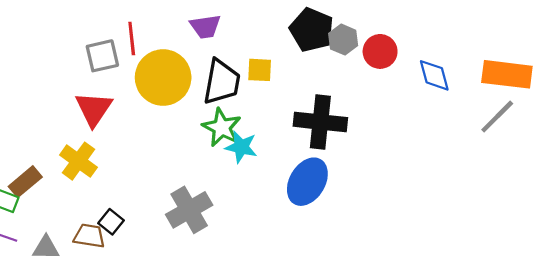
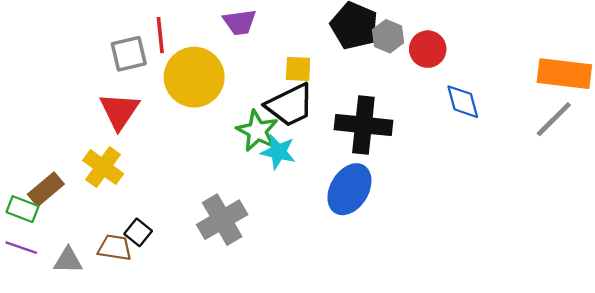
blue diamond: (434, 75) -> (463, 102), moved
black trapezoid: (222, 82) -> (290, 105), moved, turned 54

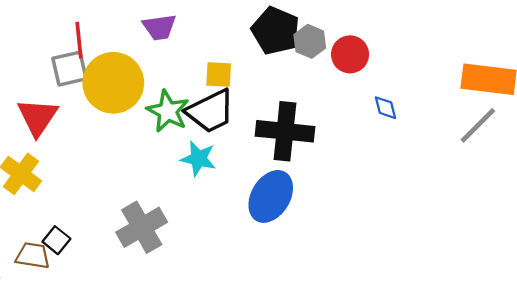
gray square: (129, 54) -> (69, 69), moved
blue diamond: (463, 102) -> (386, 108), size x0.7
green star: (257, 131) -> (168, 111), moved

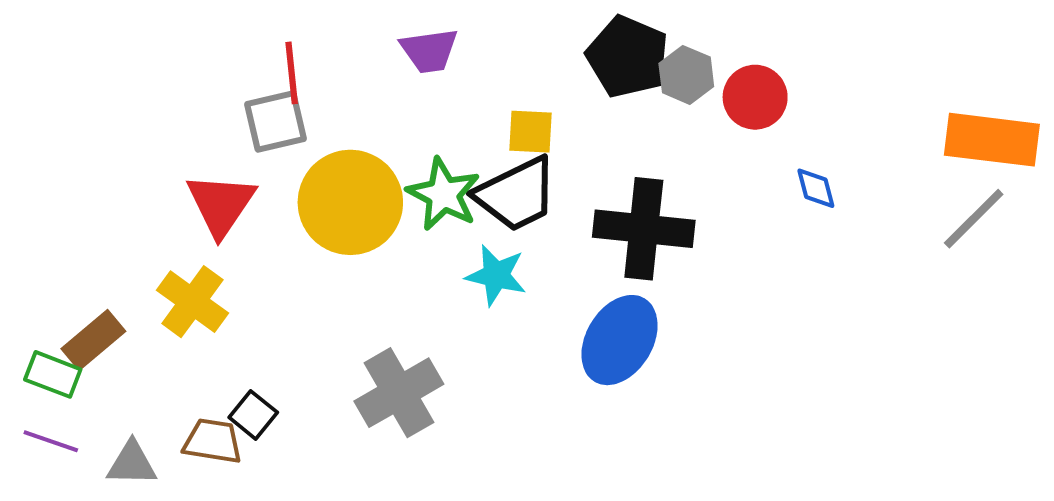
yellow circle: (113, 83) -> (350, 202), moved

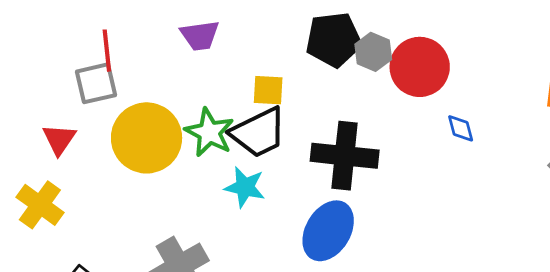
black pentagon: (628, 57) -> (334, 40), turned -30
red circle: (755, 97) -> (420, 67), size x1.4
red triangle: (221, 204) -> (59, 139), size x0.7

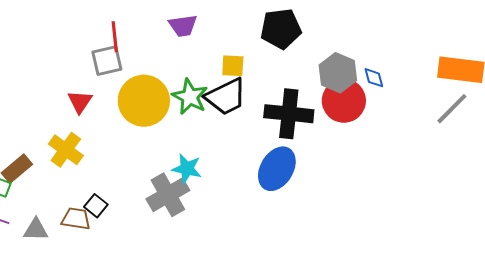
gray hexagon: (373, 52) -> (338, 73), moved, size x1.4
red circle: (420, 67) -> (344, 101), moved
blue diamond: (461, 128) -> (374, 78), moved
cyan star: (245, 187) -> (187, 169), moved

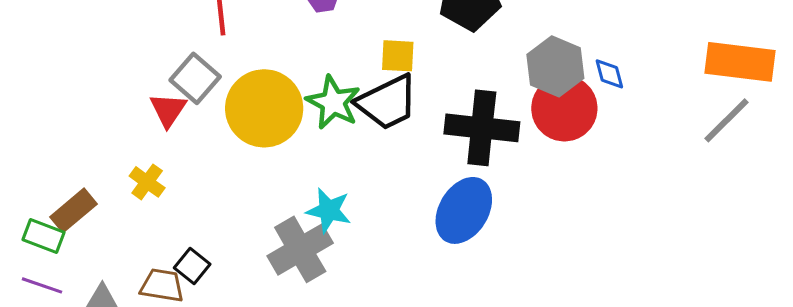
gray square: (107, 61) -> (195, 78), moved, turned -36
yellow cross: (66, 150) -> (147, 182), size x0.7

